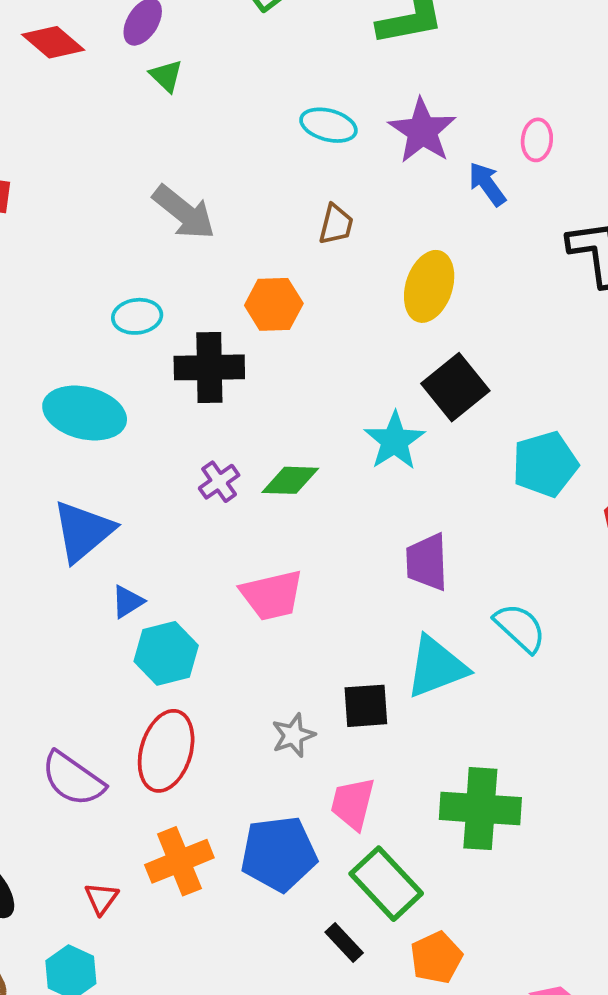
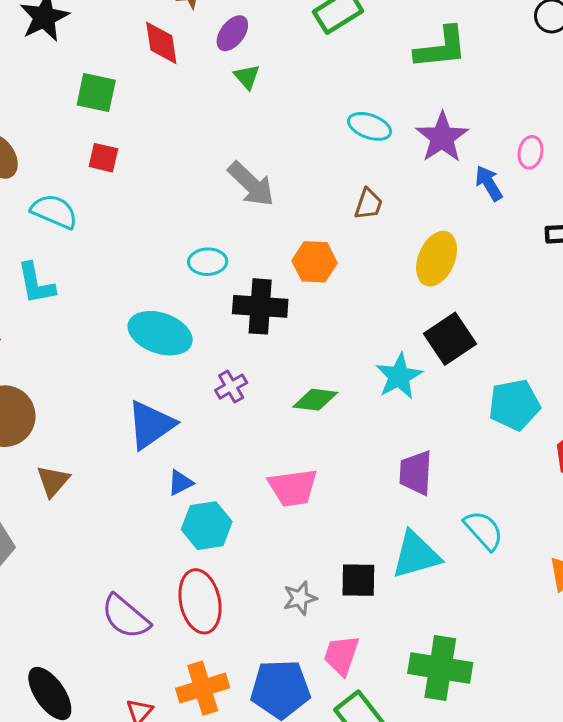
red diamond: (53, 42) -> (161, 43), turned 36
purple cross: (219, 482) -> (231, 387), moved
red ellipse: (166, 751) -> (200, 601), turned -34

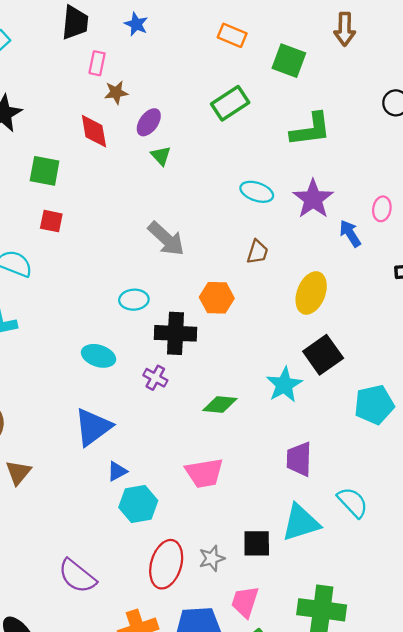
cyan ellipse: (160, 333) -> (98, 356), size x0.7
purple cross: (231, 387) -> (155, 378), moved, turned -30
red ellipse: (200, 601) -> (166, 564), moved, turned 30

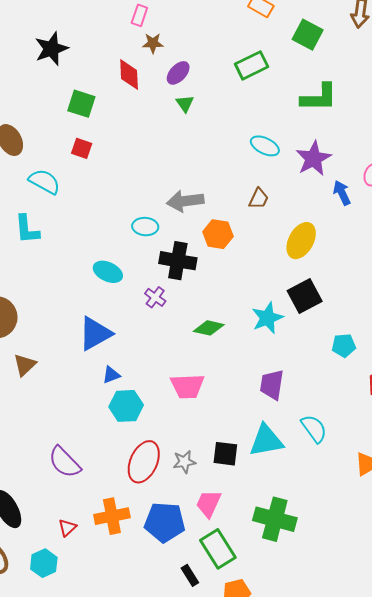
gray arrow: (166, 239) -> (185, 201), moved, turned 123
cyan pentagon: (374, 405) -> (344, 345), size x0.7

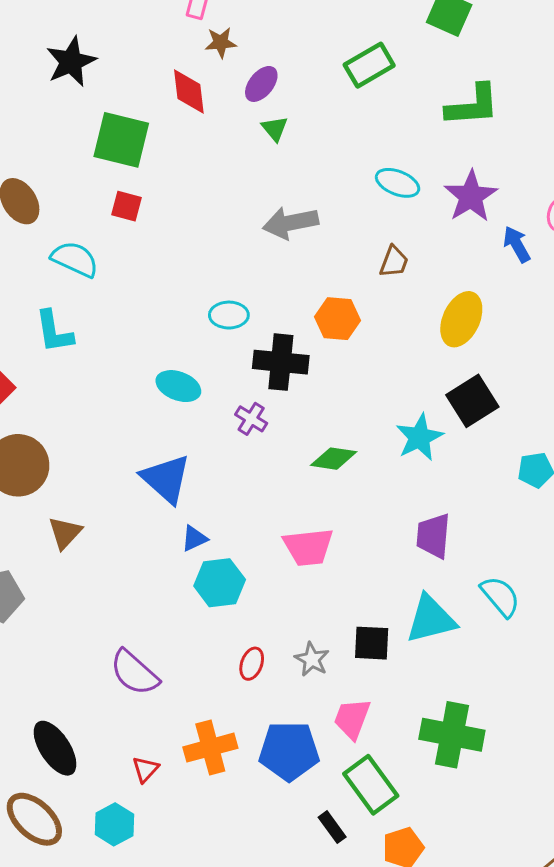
green square: (81, 104) -> (121, 140), size x1.4
gray arrow: (185, 201) -> (290, 223), moved
blue triangle: (95, 334) -> (166, 479), turned -45
red ellipse: (144, 462) -> (252, 664), size x0.5
gray star: (184, 462) -> (312, 659), turned -30

